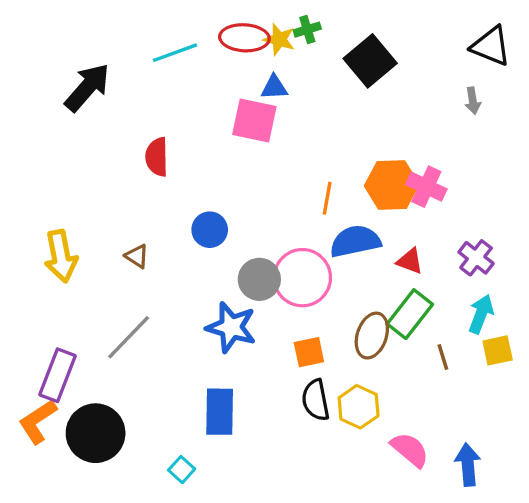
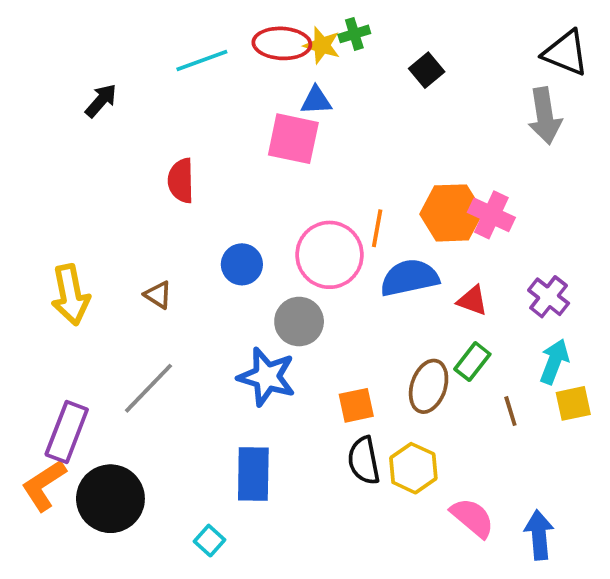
black square: (370, 61) -> (427, 70), size x0.6
black arrow: (87, 87) -> (101, 101), size x0.6
gray arrow: (473, 101) -> (545, 116), size x1.8
pink circle: (302, 278) -> (330, 255), moved
green rectangle: (410, 314) -> (472, 362), size x0.7

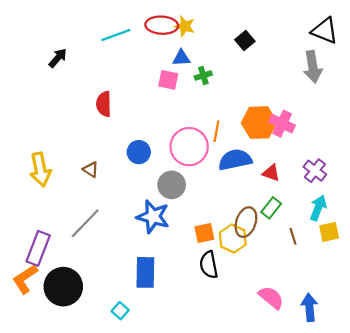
green cross: (354, 34) -> (203, 75), moved
pink square: (293, 139) -> (168, 80), size x0.7
yellow hexagon: (413, 468) -> (233, 238), moved

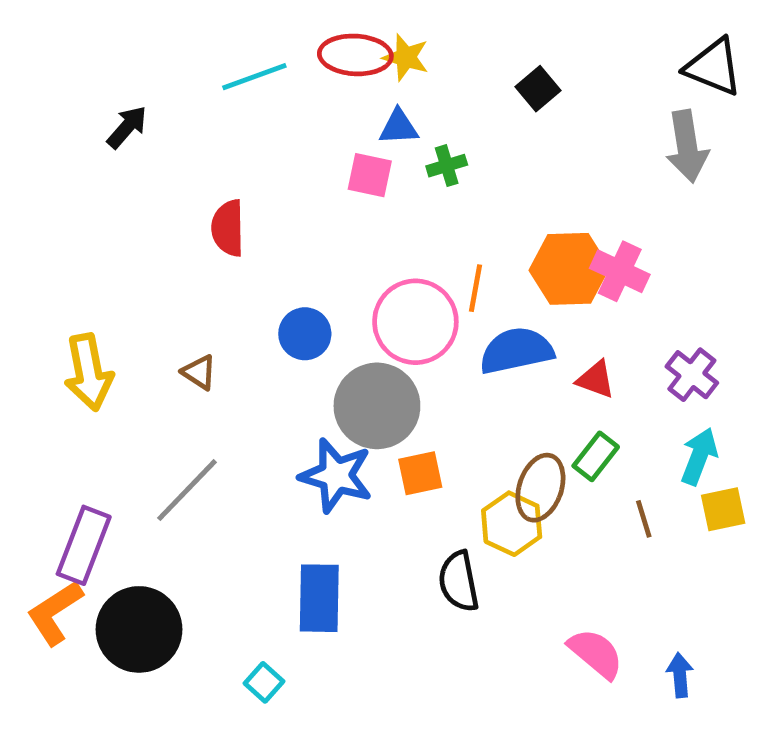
gray circle: (172, 185) -> (377, 406), size x1.4
orange square: (204, 233) -> (420, 473), moved
blue arrow: (309, 307) -> (680, 675), size x0.7

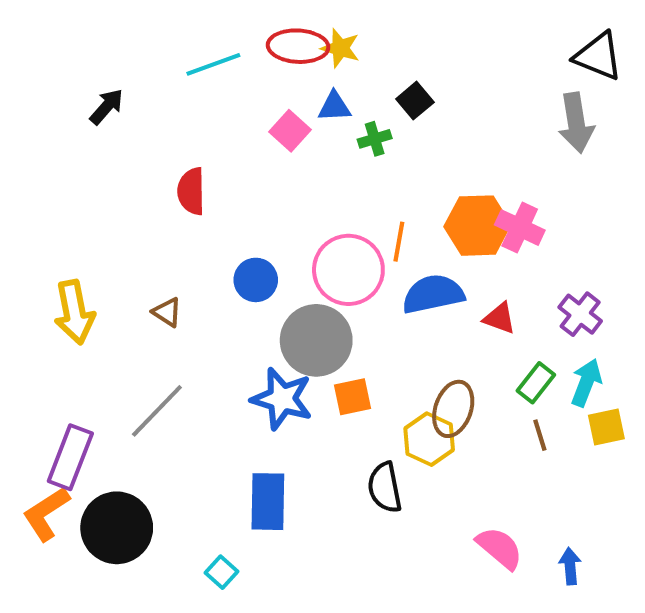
black square: (538, 89) -> (415, 101), moved
pink square: (370, 175) -> (290, 131), moved, turned 30
green rectangle: (596, 456) -> (536, 383), moved

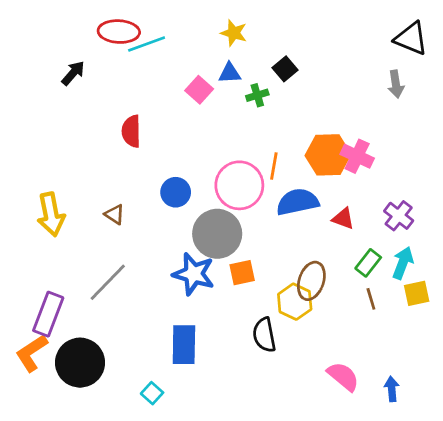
red ellipse: (298, 46) -> (119, 32), moved
gray arrow: (576, 123) -> (396, 84), size x0.7

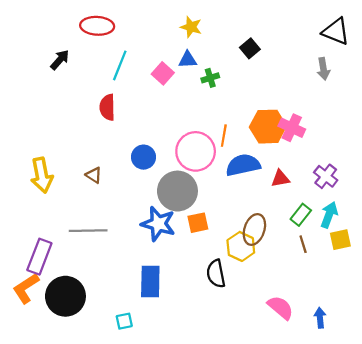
cyan line: (147, 44) -> (120, 65), moved, turned -48
black square: (285, 69) -> (250, 48), moved
red triangle: (343, 219) -> (280, 179), turned -30
gray line: (108, 282) -> (88, 231), turned 45
cyan square: (152, 393) -> (124, 321), turned 36

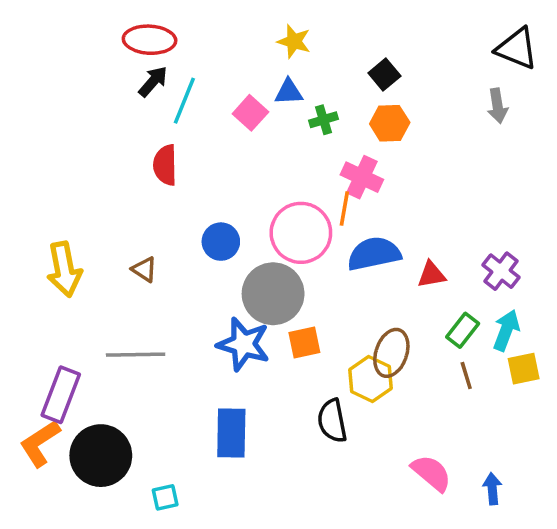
black arrow: (60, 60) -> (153, 81), moved
orange hexagon: (268, 127) -> (390, 123), moved, size x0.7
pink cross: (292, 128) -> (362, 177), moved
cyan square: (124, 321) -> (165, 497), moved

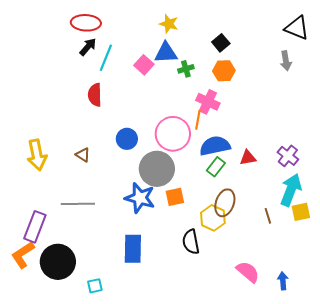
blue triangle: (289, 92) -> (166, 53), size x1.4
green rectangle: (463, 330) -> (216, 167), moved
cyan arrow: (506, 330) -> (291, 190), size x1.4

